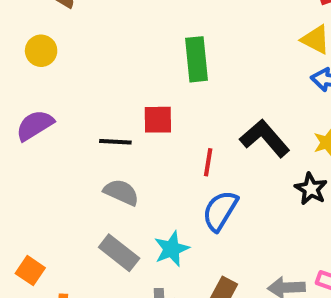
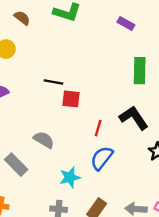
green rectangle: (196, 59) -> (140, 71), moved
black line: (115, 142) -> (53, 82), moved
gray rectangle: (119, 253) -> (16, 165), moved

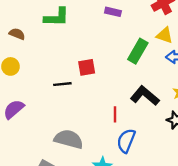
green rectangle: (140, 71) -> (138, 51), turned 45
red square: (71, 99) -> (87, 67), moved
gray semicircle: (44, 140) -> (69, 139), size x1.4

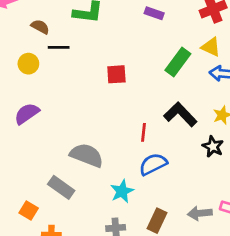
black line: (62, 84) -> (59, 47), moved
blue semicircle: (126, 141) -> (153, 164), turned 35

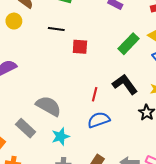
black line: (59, 47) -> (56, 29), moved
yellow circle: (28, 64) -> (14, 21), moved
cyan star: (122, 191) -> (61, 136), moved

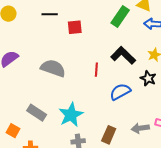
gray semicircle: (48, 106) -> (53, 68), moved
blue semicircle: (99, 120) -> (120, 92), moved
cyan star: (61, 136) -> (71, 115), size x1.4

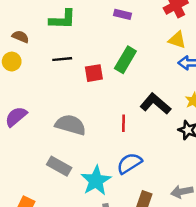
green rectangle: (120, 16) -> (125, 60), moved
blue semicircle: (120, 92) -> (129, 163), moved
gray rectangle: (37, 113) -> (59, 166), moved

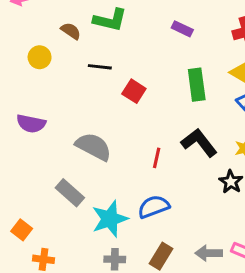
brown semicircle: (20, 37) -> (71, 31), moved
green rectangle: (125, 60) -> (197, 85), moved, turned -50
red square: (94, 73) -> (134, 91), turned 30
purple semicircle: (16, 117) -> (31, 124), turned -140

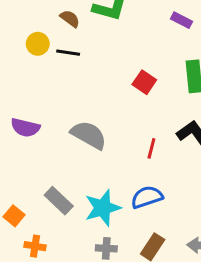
black line: (100, 67) -> (68, 53), moved
red square: (134, 91) -> (144, 82), moved
purple semicircle: (31, 124) -> (25, 128), moved
gray rectangle: (70, 193) -> (59, 201), moved

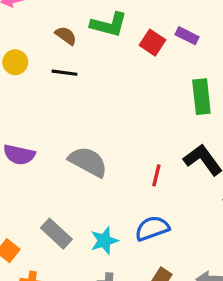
yellow circle: (38, 44) -> (15, 62), moved
red square: (144, 82) -> (153, 43), moved
cyan star: (103, 208) -> (104, 241), size x0.7

